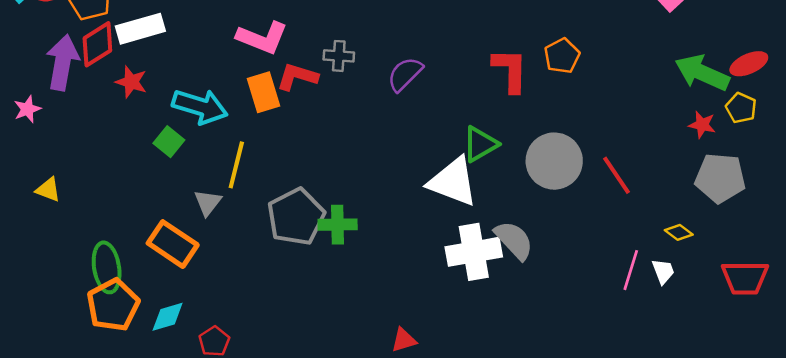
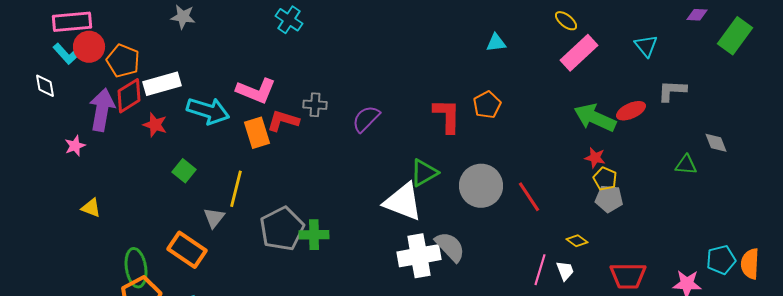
cyan arrow: (200, 107) -> (208, 111), moved
yellow pentagon: (741, 108) -> (605, 179), moved
gray pentagon: (720, 178) -> (609, 199), size x0.7

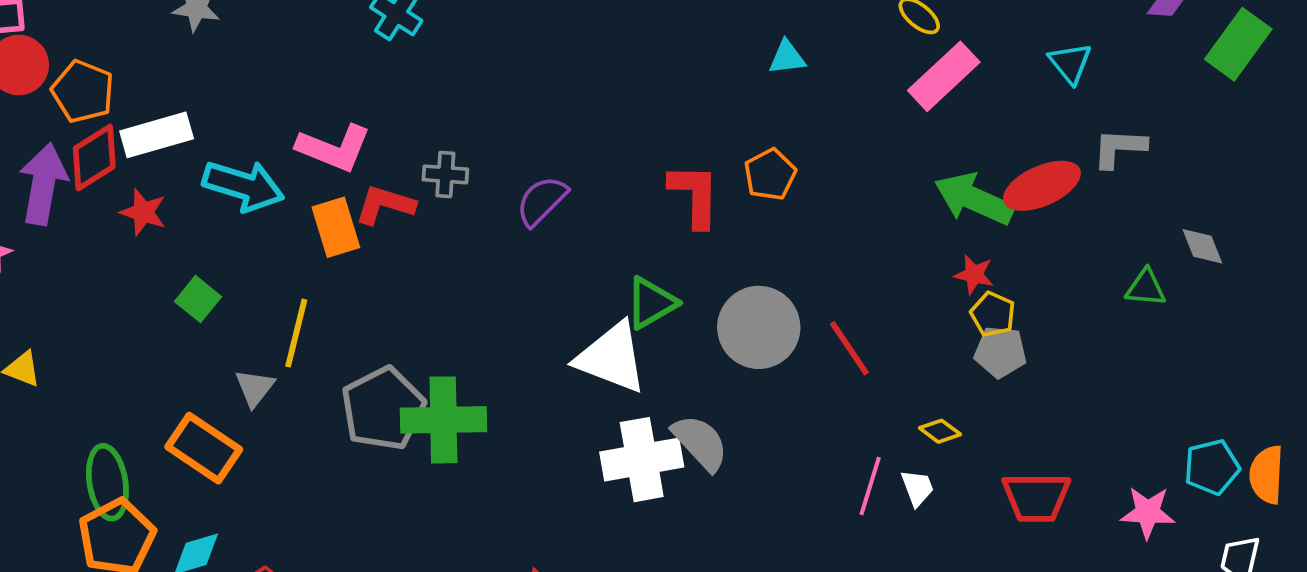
red ellipse: (631, 111) -> (1042, 186), size x1.4
green cross: (314, 235) -> (443, 420), size x1.5

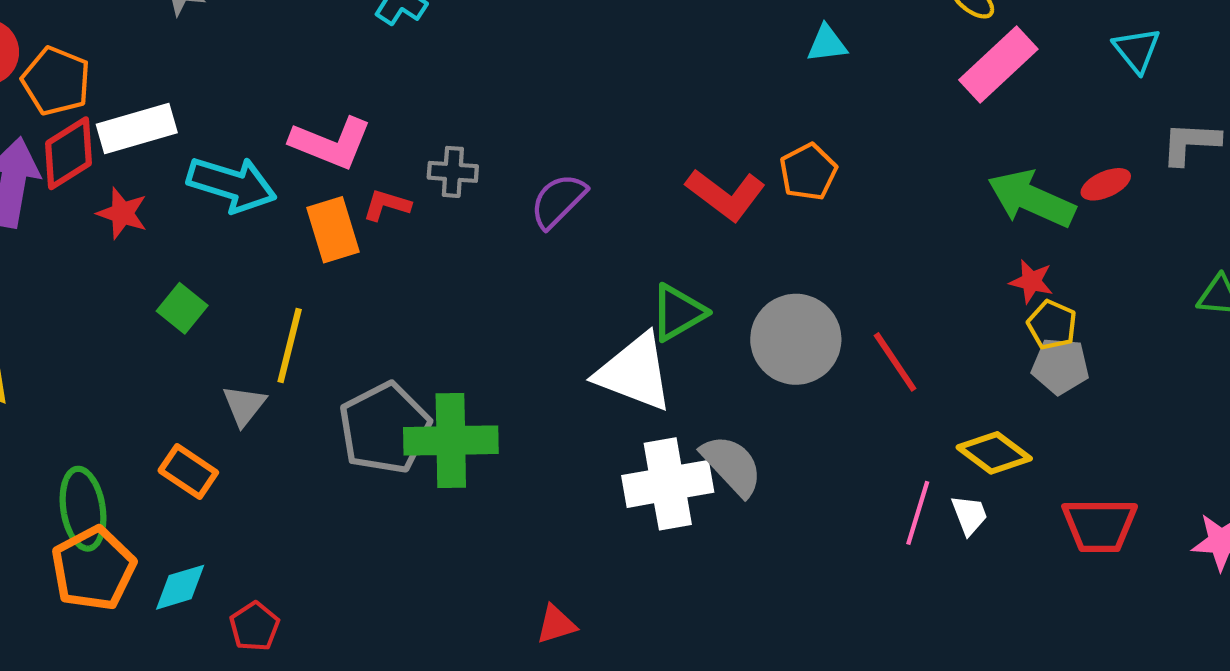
red ellipse: (1042, 186) -> (1106, 184), size x0.6
red L-shape: (695, 195) -> (726, 195), turned 126
red L-shape: (385, 205) -> (387, 205), size x0.7
yellow diamond: (940, 431) -> (994, 453), size x1.6
orange rectangle: (204, 448) -> (188, 471), size x0.7

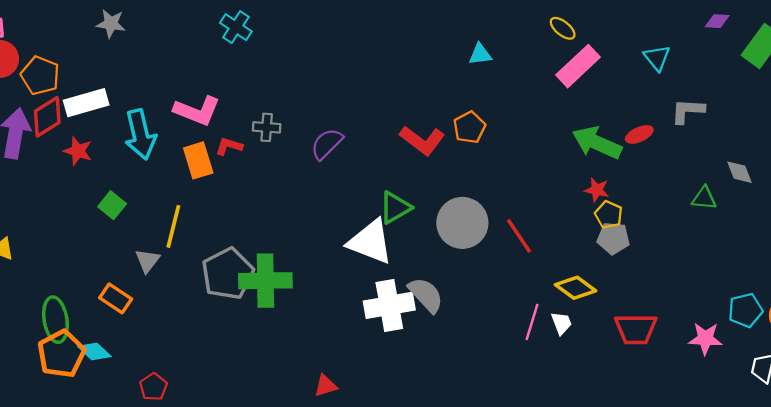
cyan arrow: (232, 184) -> (140, 134), turned 60
cyan diamond: (180, 587) -> (94, 351), moved, turned 60

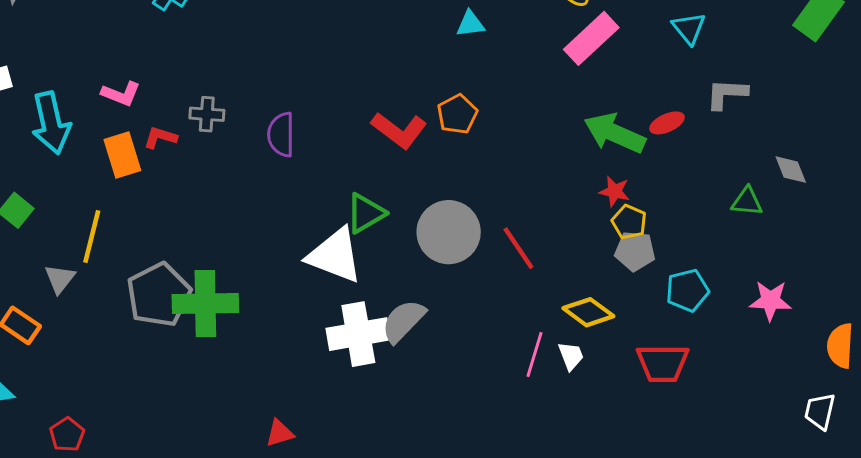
pink L-shape: (197, 111) -> (121, 94), size x0.7
purple semicircle: (327, 144) -> (281, 135), turned -45
gray semicircle: (426, 295) -> (403, 321), turned -93
cyan pentagon: (745, 310) -> (687, 290), moved
pink star: (705, 338) -> (770, 301), moved

